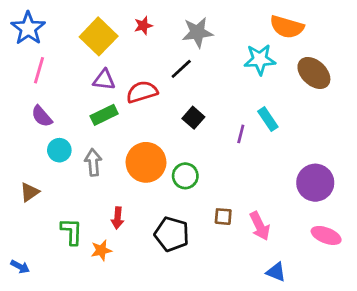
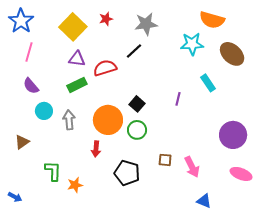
black square: (193, 118) -> (137, 104), moved
cyan rectangle: (268, 119) -> (208, 83), moved
red arrow: (118, 218) -> (96, 149), moved

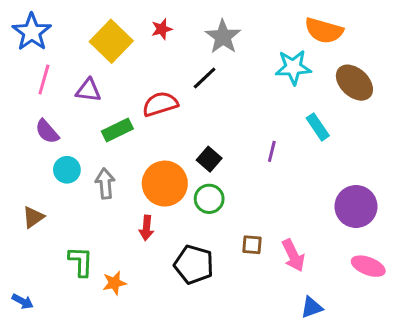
gray star: (146, 24) -> (223, 37), turned -30
purple triangle: (77, 59) -> (88, 90), moved
blue triangle: (204, 201) -> (312, 307), turned -42

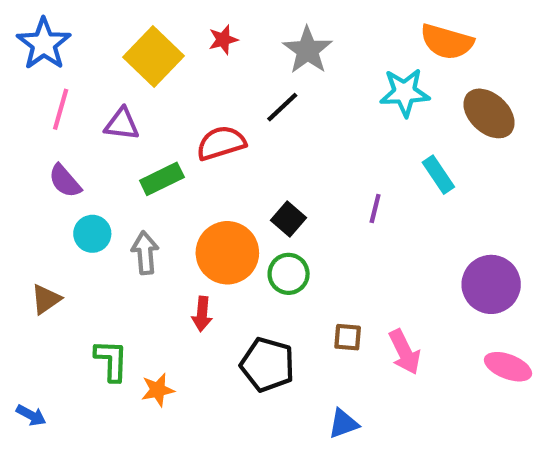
blue triangle: (312, 307) -> (343, 424), moved

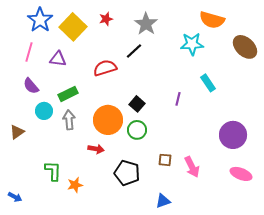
blue star: (44, 44) -> (40, 20), moved
brown ellipse: (489, 113) -> (245, 47), moved
green rectangle: (162, 179) -> (68, 94), moved
brown triangle: (46, 299) -> (17, 132), moved
red arrow: (202, 314) -> (96, 149), turned -84

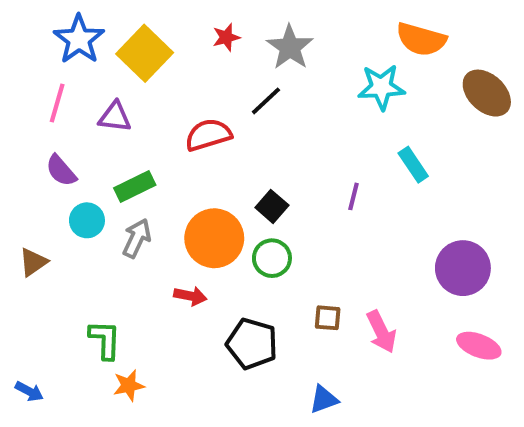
red star: (106, 19) -> (226, 37), moved
gray arrow: (69, 120) -> (137, 238), turned 30
orange star: (75, 185) -> (129, 385), moved

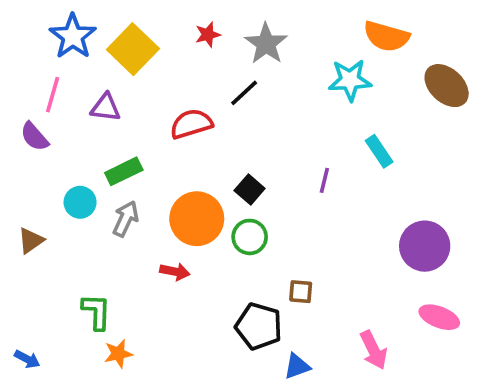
purple semicircle: (61, 171) -> (34, 137), moved
pink arrow: (381, 332) -> (374, 350), moved
black pentagon: (252, 344) -> (259, 326), moved

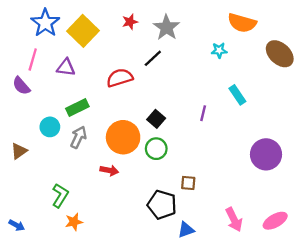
cyan star: (350, 80) -> (219, 50), size x0.6
green L-shape: (96, 312) -> (60, 196), turned 30
pink ellipse: (439, 317) -> (275, 221), moved, turned -50

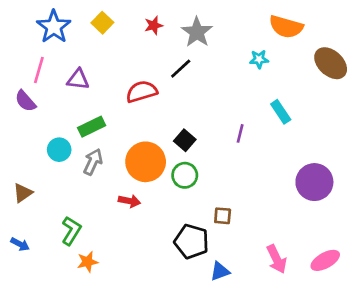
yellow square: (83, 31) -> (102, 23), moved, size x0.6
brown triangle: (19, 151) -> (23, 193), moved
blue arrow: (17, 225) -> (20, 244), moved

